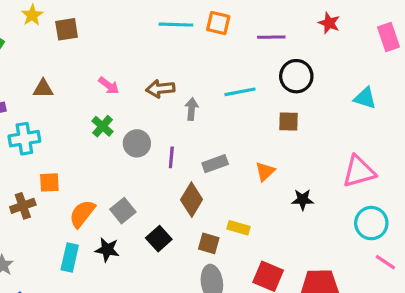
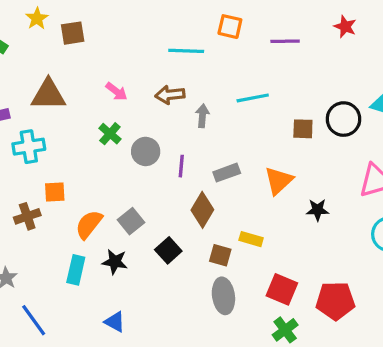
cyan line: (176, 25) -> (186, 51), moved
black circle: (296, 76) -> (343, 119), moved
brown triangle: (43, 89) -> (48, 95), size x1.6
orange triangle: (265, 171) -> (279, 181), size x1.4

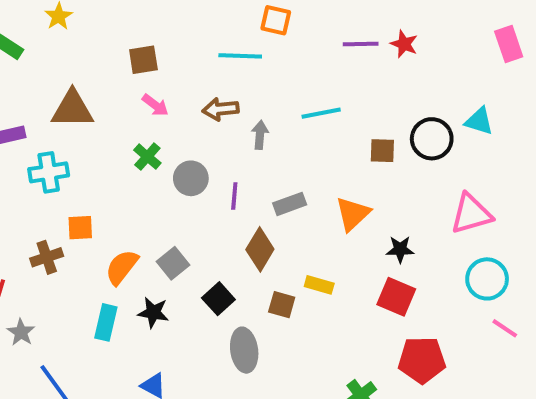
orange square: (230, 27) -> (276, 20), moved
red star: (345, 27) -> (404, 44), moved
brown square: (73, 33) -> (143, 60), moved
red square: (282, 289) -> (396, 297), moved
gray ellipse: (223, 296) -> (244, 350), moved

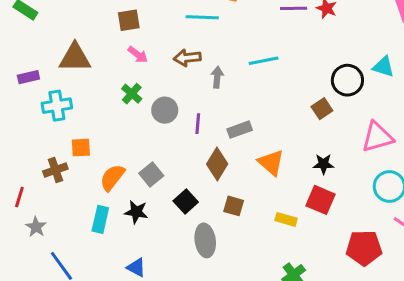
brown square: (382, 151) -> (322, 109), moved, turned -36
orange triangle: (353, 214) -> (271, 163), moved, turned -36
yellow rectangle: (319, 285) -> (286, 219), moved
red pentagon: (422, 360) -> (364, 248), moved

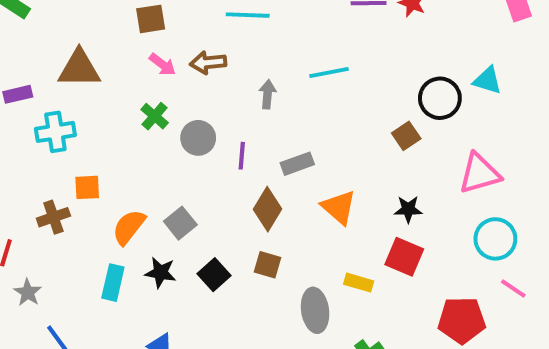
brown arrow: (187, 58) -> (208, 63), moved
black square: (186, 201) -> (214, 275), moved
brown square: (234, 206) -> (268, 265), moved
gray ellipse: (205, 240) -> (315, 310), moved

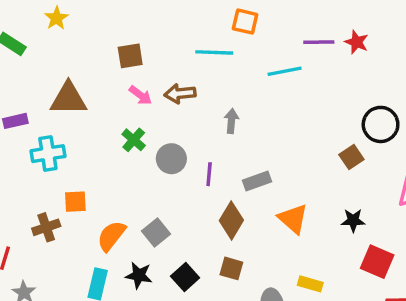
cyan line: (329, 72) -> (285, 71), moved
red square: (404, 257) -> (377, 262), moved

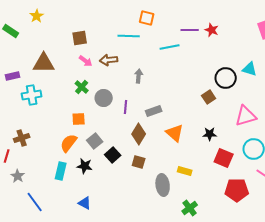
orange square: (75, 202) -> (79, 119), moved
brown cross: (46, 227) -> (22, 138), moved
black square: (185, 277) -> (113, 155), moved

